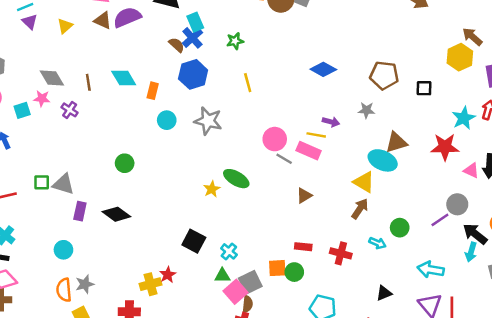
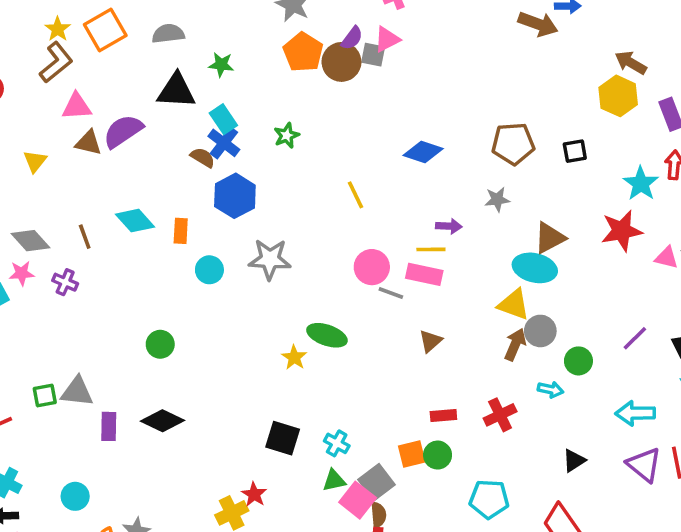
yellow line: (248, 83) -> (356, 195), moved
gray circle: (457, 204) -> (540, 331), moved
cyan circle: (63, 250) -> (75, 496), moved
red cross: (341, 253) -> (500, 415), turned -30

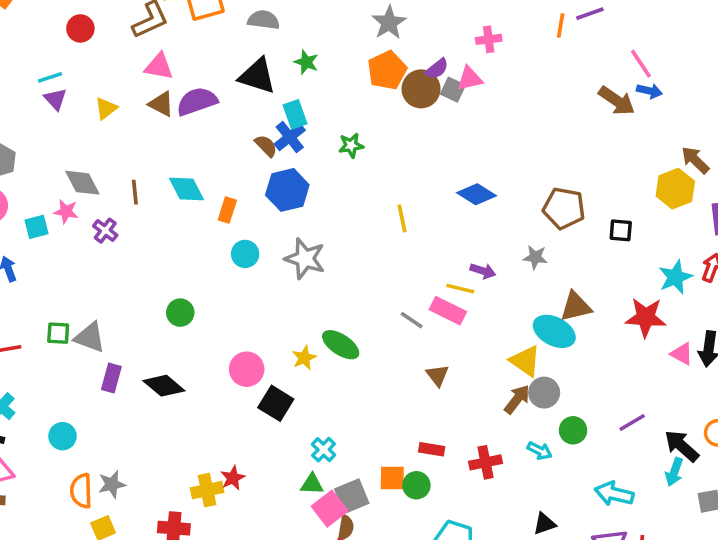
pink circle: (372, 267) -> (247, 369), moved
brown triangle: (430, 341) -> (437, 375), turned -40
black square: (283, 438) -> (276, 403), moved

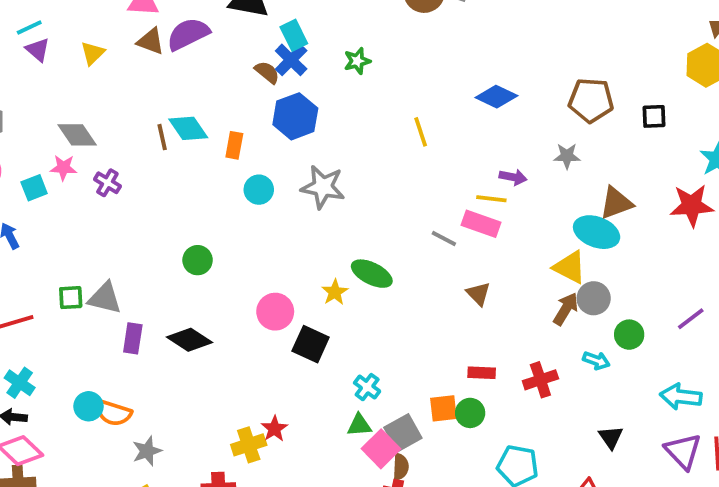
brown line: (135, 192) -> (162, 137), moved
orange semicircle: (81, 491) -> (113, 413), moved, turned -64
black triangle: (544, 524) -> (611, 437), turned -40

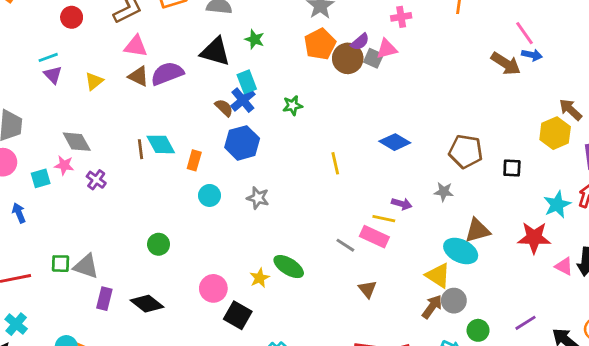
gray star: (323, 187) -> (258, 198), size x0.7

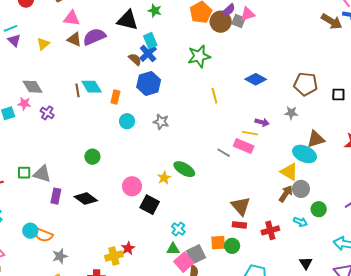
green star: (293, 106) -> (199, 56), moved, size x1.6
brown triangle: (367, 289) -> (241, 206), moved, size x1.5

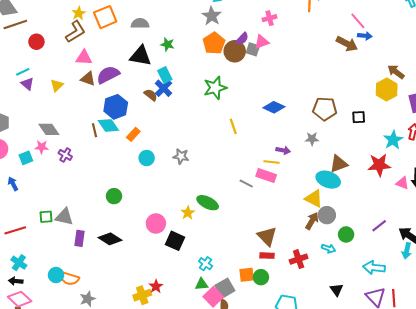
blue hexagon: (149, 84) -> (116, 107), moved
orange rectangle: (115, 97) -> (133, 134), turned 32

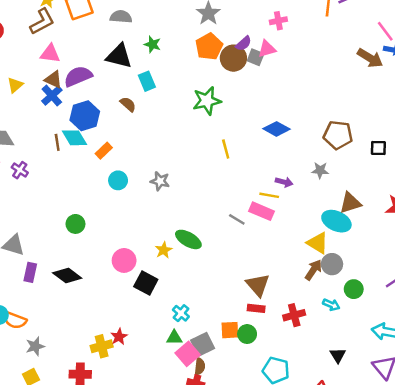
blue cross: (163, 88) -> (52, 96), moved

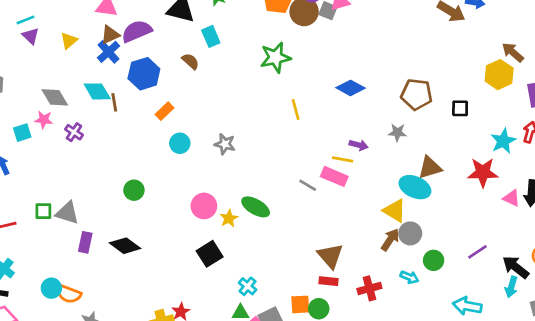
brown triangle: (53, 80) -> (110, 35), turned -48
cyan diamond: (74, 138) -> (97, 91), moved
pink circle: (124, 260) -> (204, 206), moved
black square: (146, 283) -> (210, 254), turned 30

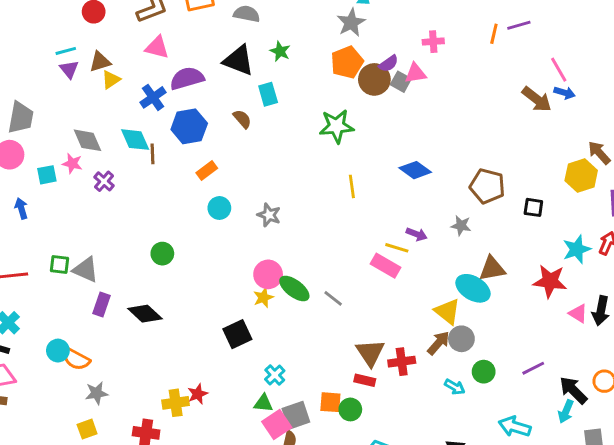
brown triangle: (110, 35) -> (100, 62), moved
gray line: (308, 185) -> (333, 298), moved
pink circle: (204, 206) -> (268, 274), moved
red cross: (369, 288) -> (402, 362), moved

